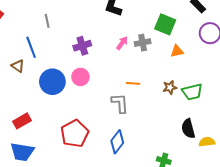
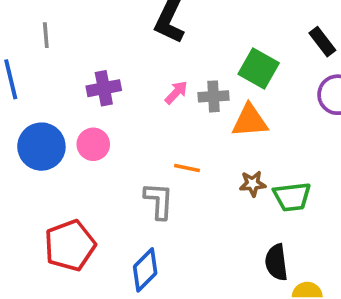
orange triangle: (177, 51) -> (250, 121), moved, size x1.5

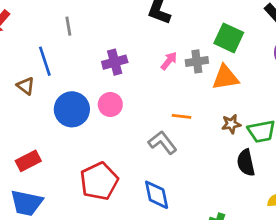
gray L-shape: (159, 201) -> (162, 142), turned -36
black semicircle: (276, 262) -> (246, 163), moved
blue diamond: (145, 270) -> (157, 195), turned -52

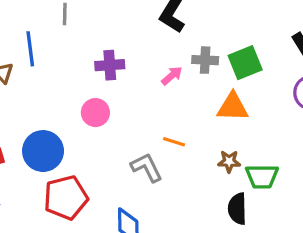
green square: (229, 38) -> (245, 63), turned 32
gray cross: (197, 61) -> (205, 60), moved
blue circle: (72, 109) -> (43, 151), moved

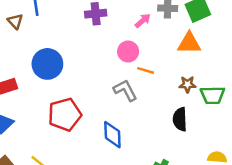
pink circle: (95, 113) -> (128, 52), moved
blue circle: (43, 151) -> (47, 64), moved
black semicircle: (237, 209) -> (180, 119), moved

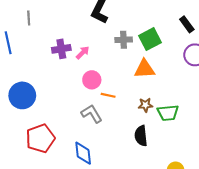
pink arrow: (143, 21) -> (83, 53), moved

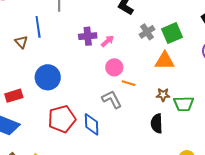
gray cross: (124, 40) -> (147, 32), turned -35
blue diamond: (83, 153) -> (92, 124), moved

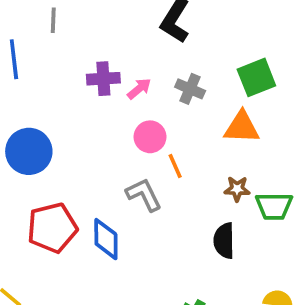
gray cross: (147, 32) -> (190, 89), moved, turned -35
orange line: (129, 83) -> (175, 166), turned 48

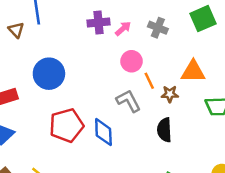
orange triangle: (242, 127) -> (193, 72), moved
brown star: (237, 189) -> (170, 94), moved
black semicircle: (224, 241) -> (164, 130), moved

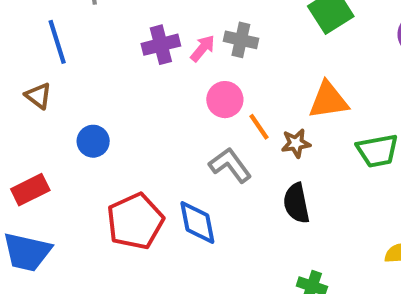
gray cross: (158, 28) -> (241, 40), moved
brown triangle: (16, 30) -> (38, 96), moved
blue circle: (49, 74) -> (93, 141), size x0.6

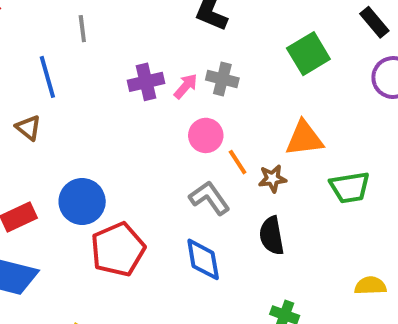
blue circle: (93, 141) -> (82, 201), moved, size x1.5
blue diamond: (197, 223) -> (203, 259), moved

